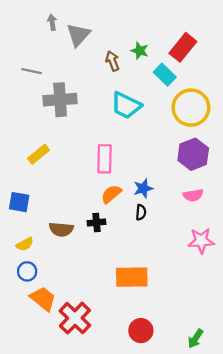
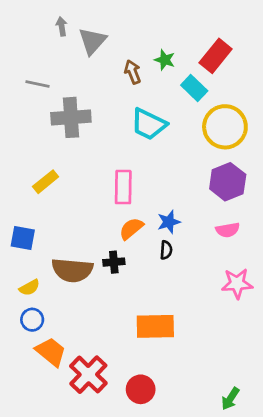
brown semicircle: (61, 229) -> (72, 270), size x1.4
red circle: (141, 331) -> (141, 389), moved

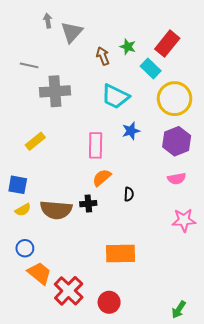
blue star: (169, 222) -> (131, 131), moved
yellow semicircle: (29, 288) -> (23, 210), moved

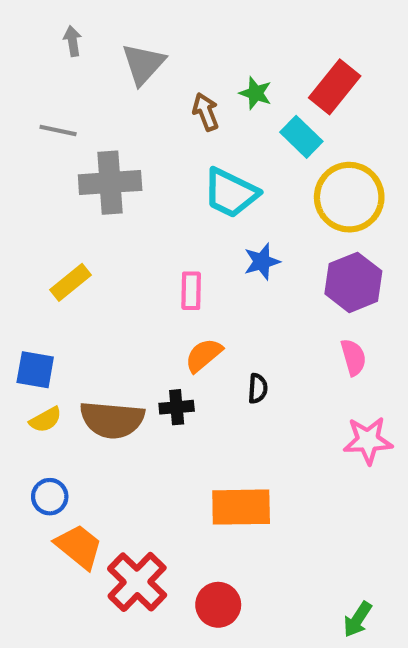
gray arrow: (48, 21) -> (73, 41), moved
pink rectangle: (96, 145) -> (191, 291), size x0.7
pink semicircle: (177, 179) -> (353, 357), turned -96

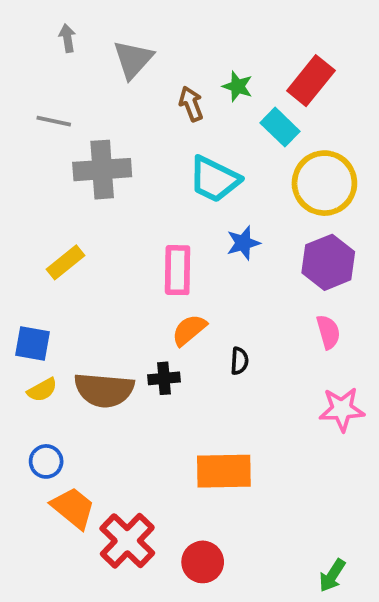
pink rectangle: (191, 291) -> (178, 270), size x1.4

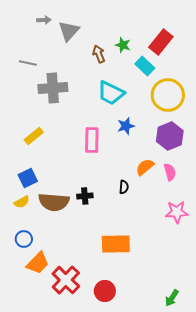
gray arrow: (67, 38) -> (44, 20), moved, turned 96
orange semicircle: (189, 330) -> (145, 167), moved
blue square: (33, 344) -> (28, 178), moved, turned -36
orange trapezoid: (73, 508) -> (38, 263), turned 95

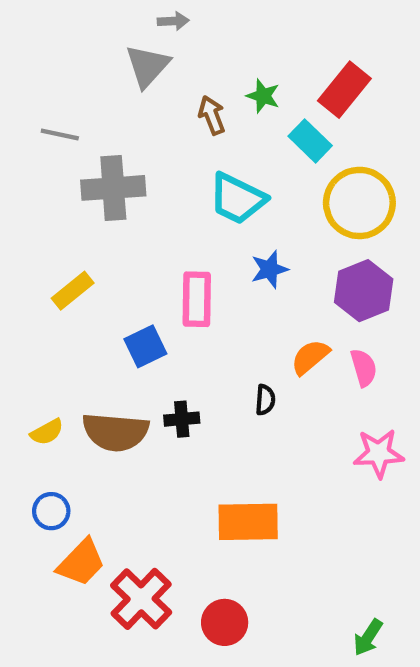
gray arrow: (44, 20) -> (173, 21), moved
blue square: (28, 178) -> (145, 346), moved

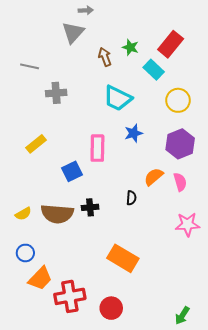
gray cross: (113, 188) -> (56, 93), size x0.7
yellow circle: (359, 203) -> (178, 100), size x0.7
orange rectangle: (248, 522) -> (123, 258), turned 32
red cross: (141, 599) -> (70, 296), turned 36

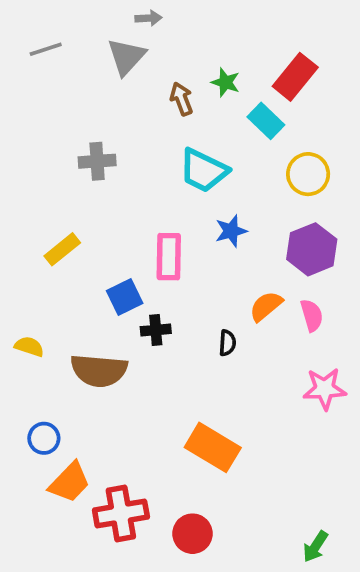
gray line: (30, 66) -> (46, 49), moved, turned -30
black cross: (90, 207) -> (156, 330), moved
yellow semicircle: (23, 214) -> (29, 347), moved, turned -133

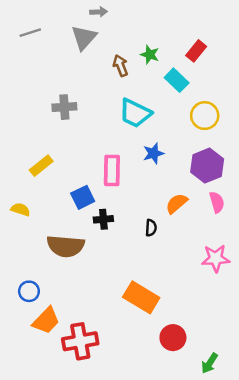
red rectangle: (295, 77) -> (196, 51), size x0.7
pink semicircle: (312, 315) -> (217, 202), moved
yellow semicircle: (29, 347) -> (20, 210), moved
red circle: (192, 534) -> (173, 338), moved

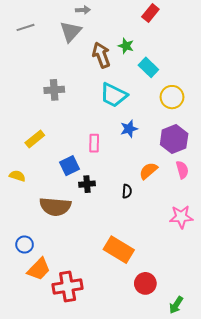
red rectangle: (196, 51) -> (150, 13), moved
brown arrow: (120, 66) -> (101, 55), size x1.4
pink rectangle: (112, 170) -> (94, 143), size x0.7

